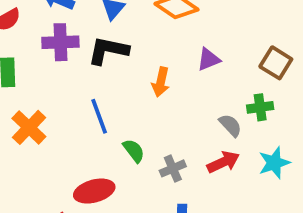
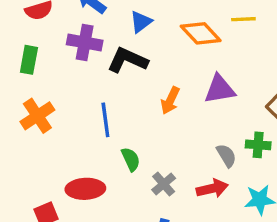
purple triangle: (208, 59) -> (220, 89), size x1.4
gray cross: (173, 168) -> (164, 184), turned -30

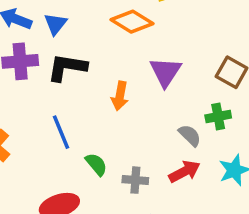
blue triangle: (141, 22) -> (56, 24), moved
purple triangle: (220, 89) -> (166, 72), turned -32
gray cross: (164, 184) -> (135, 180), turned -30

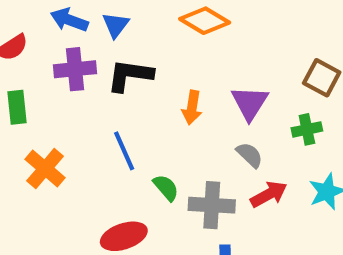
purple triangle: (166, 72) -> (250, 103), moved
gray semicircle: (190, 135) -> (250, 155), moved
gray cross: (135, 180) -> (212, 205), size x1.5

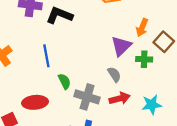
orange arrow: (192, 108) -> (142, 28), moved
green cross: (307, 129) -> (144, 59), moved

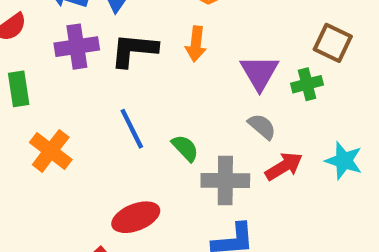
orange arrow: (142, 28) -> (196, 44), moved
green semicircle: (64, 81) -> (185, 148), moved
cyan star: (152, 105) -> (344, 161), turned -30

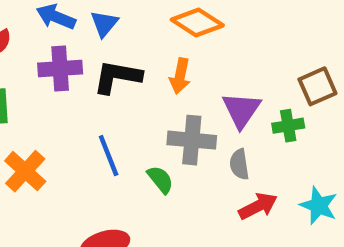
brown square: (333, 43) -> (317, 86), turned 36
gray semicircle: (262, 126) -> (239, 164), turned -144
gray cross: (225, 180) -> (192, 140), moved

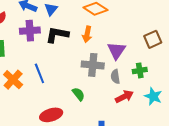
green cross: (288, 126) -> (140, 70), moved
blue line: (109, 156) -> (39, 73), moved
green semicircle: (160, 180) -> (78, 94), moved

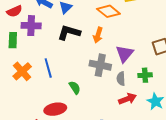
purple cross: (30, 31) -> (31, 26), moved
green semicircle: (78, 94) -> (75, 88), moved

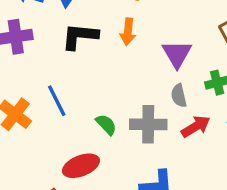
gray cross: (100, 65) -> (148, 124), moved

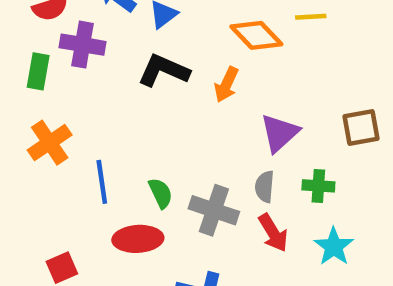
blue line: (57, 101) -> (102, 182), moved
red arrow: (196, 127) -> (273, 233), turned 72
red ellipse: (81, 166) -> (138, 239), moved

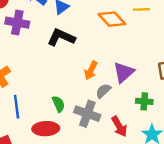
orange arrow: (226, 85) -> (91, 70), moved
blue line: (102, 182) -> (17, 107), moved
gray semicircle: (265, 187) -> (103, 91), moved, turned 42

